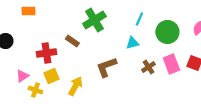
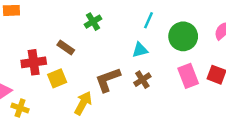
green cross: (94, 20) -> (93, 22), size x0.6
brown cross: (148, 67) -> (142, 80), moved
yellow square: (51, 76) -> (57, 78), moved
yellow arrow: (75, 86) -> (83, 103), moved

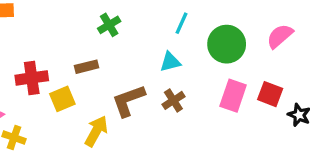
brown rectangle: (66, 48) -> (87, 67), moved, turned -49
pink rectangle: (188, 76) -> (233, 96), turned 40

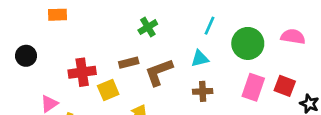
pink semicircle: (280, 36) -> (293, 37), turned 50
brown L-shape: (128, 100) -> (159, 72), moved
brown cross: (173, 100) -> (203, 91), turned 30

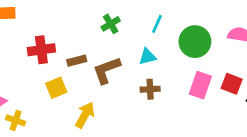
green cross: (148, 27) -> (111, 24), moved
red cross: (82, 72) -> (41, 50), moved

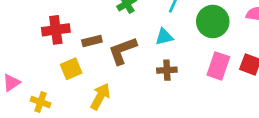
yellow cross: (16, 120) -> (41, 102), moved

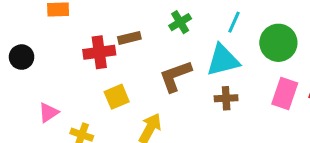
cyan triangle: (164, 37) -> (223, 60), size x1.6
brown rectangle: (92, 41) -> (129, 38), moved

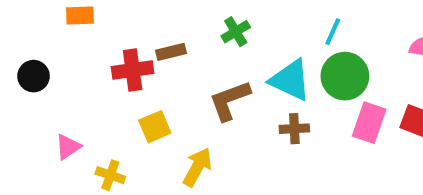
cyan line: (234, 22) -> (333, 32), moved
green circle: (278, 43) -> (345, 76), moved
cyan triangle: (223, 60) -> (290, 80), turned 39

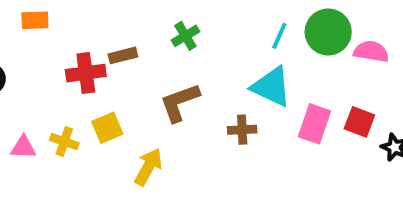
green circle: (345, 76) -> (328, 32), moved
cyan triangle: (290, 80) -> (271, 87), moved
pink triangle: (68, 147) -> (23, 147), turned 36
yellow cross: (110, 175) -> (64, 141), moved

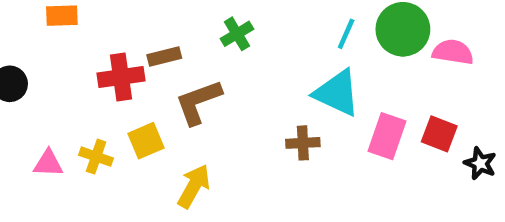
brown L-shape: (180, 102) -> (198, 102), moved

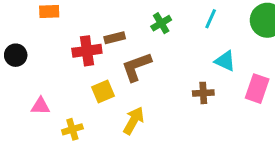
cyan line: (346, 34) -> (211, 19), moved
cyan triangle: (337, 93) -> (225, 61), size x0.7
yellow cross: (96, 157) -> (72, 129), moved, turned -36

